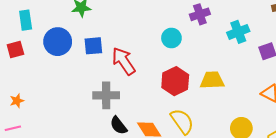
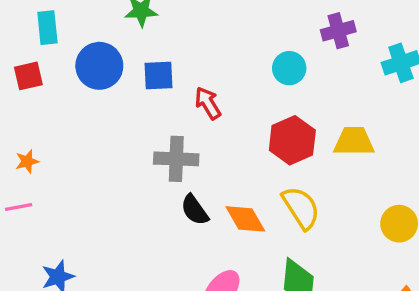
red arrow: (124, 61) -> (208, 103), size x0.7

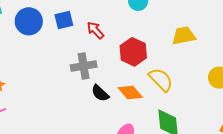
red hexagon: (292, 140) -> (133, 52), moved

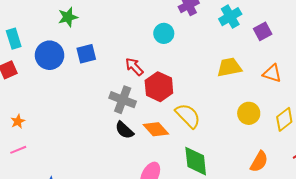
red arrow: (95, 30) -> (134, 67), moved
yellow trapezoid: (184, 36) -> (229, 67), moved
gray cross: (84, 66) -> (123, 100), moved, turned 30

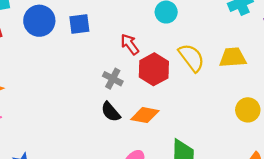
gray cross: (123, 100) -> (113, 79), size x0.7
yellow semicircle: (188, 116) -> (192, 58), moved
orange diamond: (156, 129) -> (145, 115), turned -45

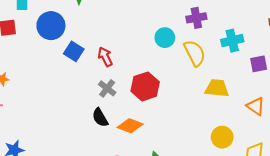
blue square: (79, 24) -> (74, 51), moved, turned 30
red arrow: (130, 44) -> (105, 57), moved
yellow semicircle: (192, 58) -> (195, 53), moved

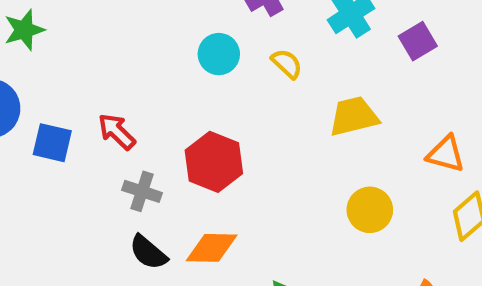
yellow semicircle: (195, 53) -> (287, 64), size x0.6
orange triangle: (256, 106) -> (446, 154), moved
yellow circle: (222, 137) -> (370, 210), moved

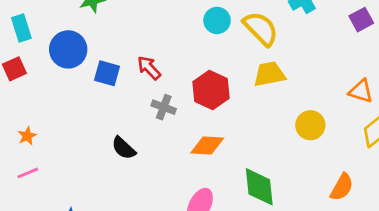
purple square: (418, 41) -> (361, 20), moved
yellow semicircle: (287, 64) -> (261, 29), size x1.8
yellow trapezoid: (354, 116) -> (269, 74), moved
black semicircle: (148, 252) -> (124, 148), moved

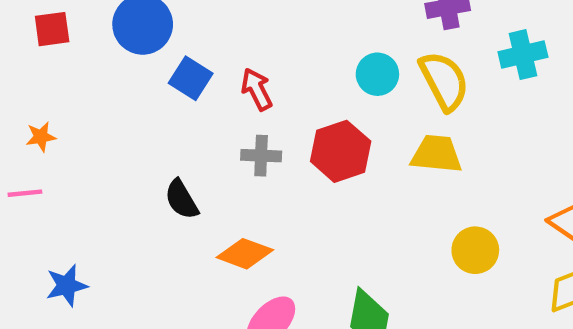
cyan circle: (217, 20) -> (377, 74), moved
gray cross: (164, 107) -> (261, 156), turned -35
orange diamond: (207, 145) -> (245, 254), moved

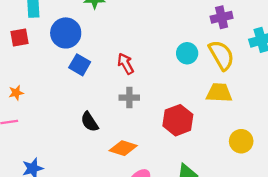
blue square: (191, 78) -> (80, 65), moved
red hexagon: (341, 151) -> (178, 120), moved

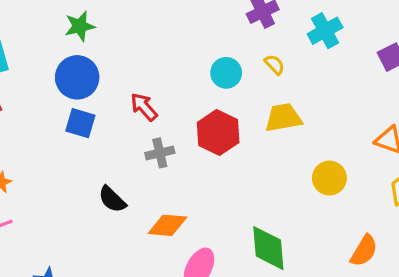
blue circle: (66, 33) -> (77, 77), moved
yellow semicircle: (221, 55) -> (275, 65), size x0.5
red hexagon: (178, 120) -> (218, 133), moved

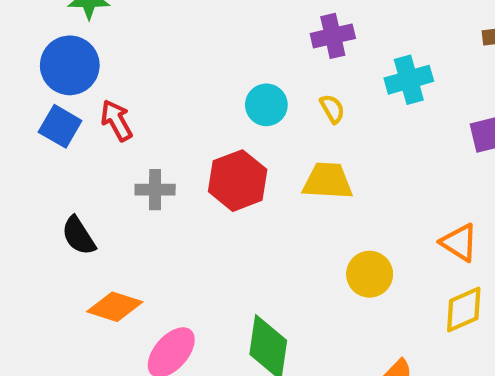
red arrow: (144, 107) -> (116, 120), moved
orange diamond: (167, 225) -> (115, 307), moved

